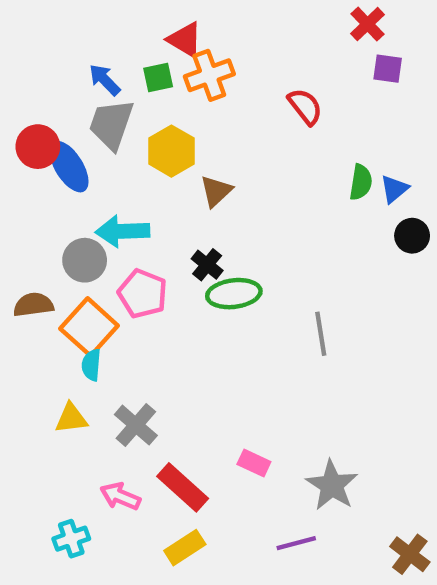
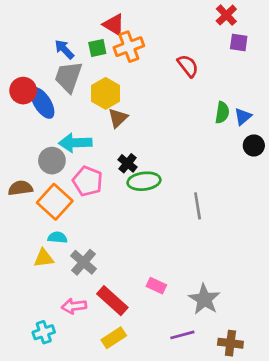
brown triangle: (216, 191) -> (118, 118), moved
cyan semicircle: (91, 365) -> (57, 237), moved, turned 90
pink arrow: (120, 496) -> (74, 306), turned -30
brown cross: (410, 554) -> (230, 343), moved, turned -30

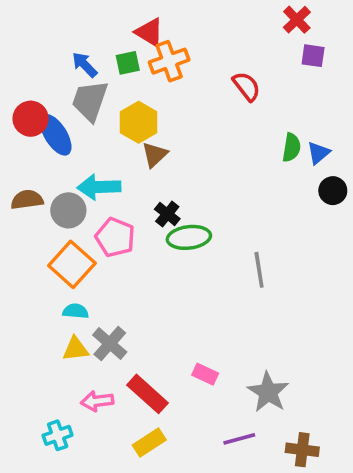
brown semicircle: (20, 188) -> (27, 200), moved
yellow triangle: (44, 258) -> (76, 349), moved

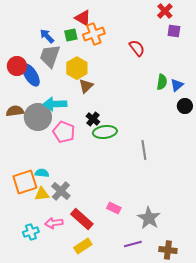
gray circle: (68, 210) -> (38, 117), size x1.4
orange square: (72, 264) -> (25, 182), moved, turned 30
cyan cross: (58, 435) -> (31, 232), moved

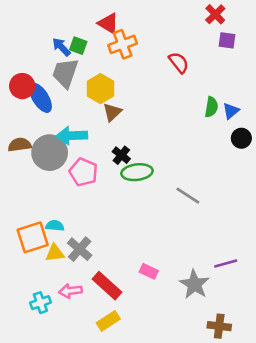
green square: (71, 35) -> (78, 46), moved, turned 32
gray line: (144, 150) -> (188, 196), turned -48
purple line: (133, 244) -> (226, 263), moved

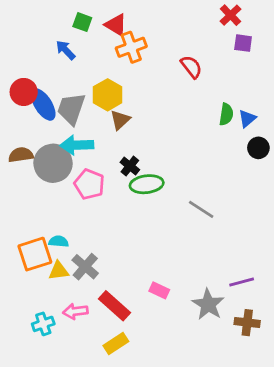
green square: (78, 46) -> (82, 22), moved
gray trapezoid: (65, 73) -> (71, 109), moved
brown cross: (219, 326) -> (247, 323), moved

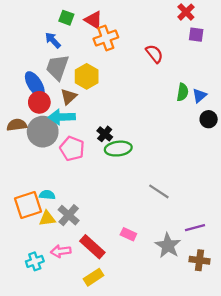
red circle: (24, 92) -> (39, 102), moved
gray trapezoid: (71, 109) -> (57, 67), moved
brown triangle: (120, 120) -> (69, 97), moved
gray line: (201, 209) -> (159, 191), moved

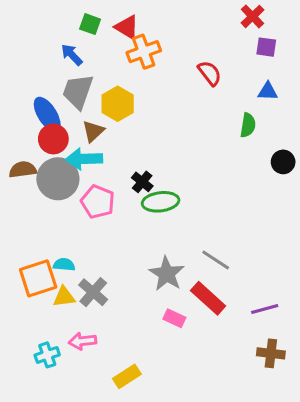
blue triangle: (200, 96) -> (268, 91), moved, turned 42
gray star: (168, 246) -> (167, 274), moved
red rectangle: (92, 247) -> (208, 298), moved

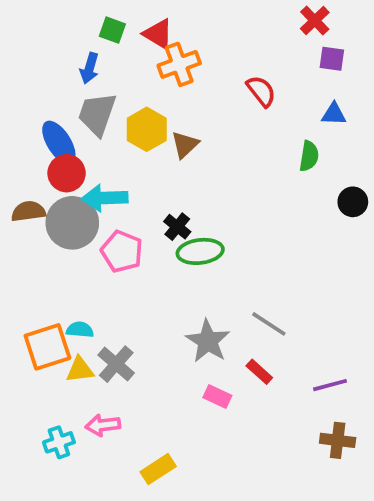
blue arrow: (72, 55) -> (89, 68), turned -120
brown triangle: (93, 131) -> (185, 145), moved
red rectangle: (208, 298) -> (259, 372), size x0.6

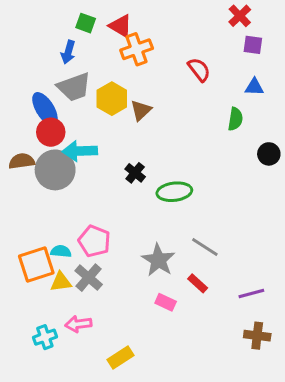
gray trapezoid: (97, 114) -> (74, 87), turned -129
pink pentagon: (122, 251) -> (94, 241), moved
green ellipse: (200, 251) -> (174, 192), moved

